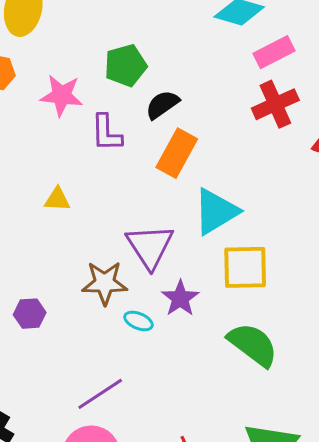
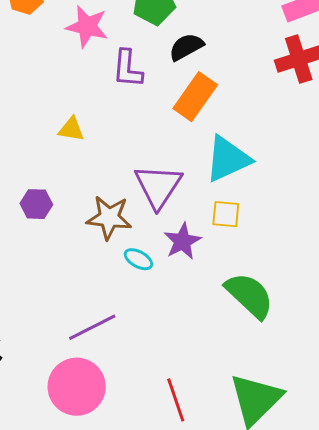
yellow square: (245, 267) -> (226, 214), moved, size x0.6
purple hexagon: (30, 314) -> (36, 204), moved

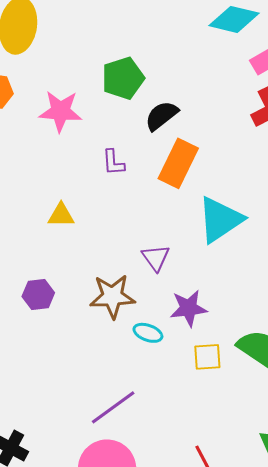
purple L-shape: (128, 69) -> (113, 162), moved, size x0.7
purple triangle: (158, 186) -> (156, 258), size x0.6
yellow square: (226, 214) -> (207, 357), moved
purple star: (182, 241) -> (189, 308), turned 30

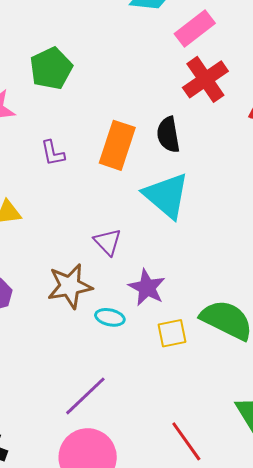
black semicircle: (162, 116) -> (168, 135), moved, turned -54
cyan triangle: (220, 220) -> (166, 196), turned -38
purple star: (189, 308) -> (147, 288), turned -30

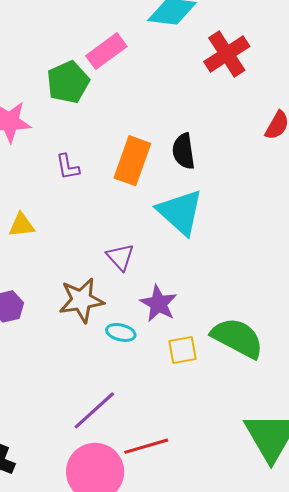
pink rectangle: (195, 28) -> (106, 51), moved
red cross: (205, 79) -> (227, 54), moved
red line: (186, 441) -> (146, 446), moved, turned -72

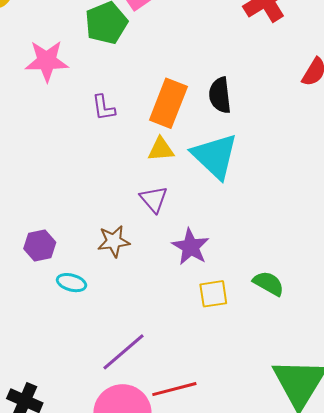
yellow triangle: (22, 225) -> (161, 149), moved
brown star: (81, 300) -> (114, 241), size x0.7
cyan ellipse: (121, 332) -> (71, 283), moved
green semicircle: (237, 338) -> (269, 283), size x0.6

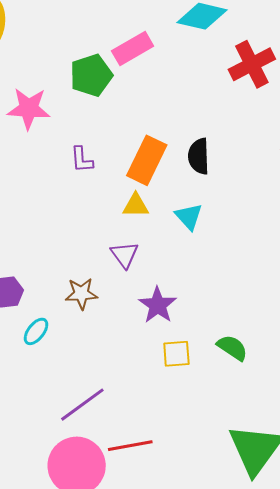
cyan triangle: (215, 156) -> (189, 216), size x0.6
cyan ellipse: (71, 283) -> (36, 331), turned -72

